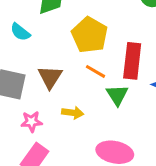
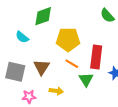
yellow pentagon: (90, 35) -> (68, 40), turned -30

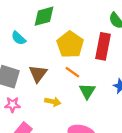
yellow pentagon: (68, 40) -> (70, 45), turned 30
red rectangle: (96, 57) -> (103, 46), moved
pink star: (29, 97) -> (12, 105), moved

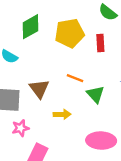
yellow pentagon: (70, 45) -> (70, 33), moved, turned -30
red rectangle: (103, 46) -> (100, 43), size x0.6

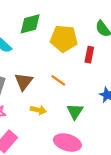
green triangle: (95, 94) -> (75, 111), moved

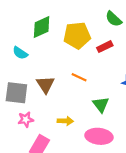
red rectangle: (89, 55) -> (105, 47), turned 63
yellow arrow: (38, 110) -> (65, 121), moved

